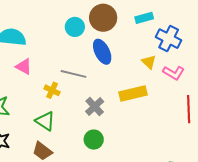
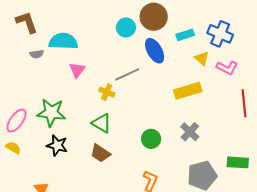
cyan rectangle: (144, 18) -> (185, 35), moved
pink triangle: (24, 67) -> (77, 70), turned 42
gray line: (74, 74) -> (127, 74), turned -35
gray cross: (95, 107) -> (190, 132), moved

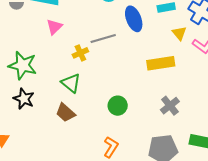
yellow cross: (107, 92) -> (80, 53), turned 35
gray cross: (190, 132) -> (170, 106), moved

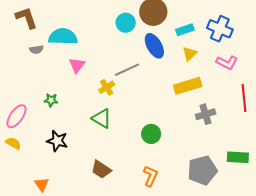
yellow triangle: (179, 33) -> (190, 54), moved, turned 35
green star: (23, 65) -> (51, 100), moved, size x0.5
gray cross: (170, 106) -> (206, 114), moved, turned 30
brown trapezoid: (65, 113) -> (101, 170), moved

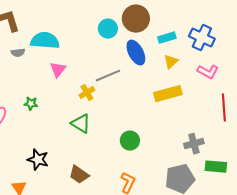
gray cross: (206, 114) -> (194, 144), moved
black star: (57, 141) -> (38, 160), moved

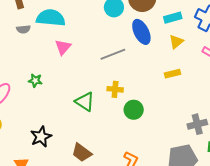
yellow cross: (87, 93) -> (115, 89), moved, turned 35
yellow rectangle: (168, 94) -> (172, 74), size x0.6
green circle: (130, 141) -> (134, 110), moved
black star: (38, 160) -> (41, 137), turned 30

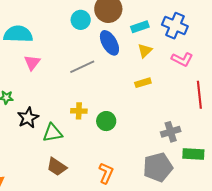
yellow cross: (115, 89) -> (79, 111), moved
green triangle: (85, 102) -> (53, 133), moved, turned -40
black star: (41, 137) -> (28, 118), moved

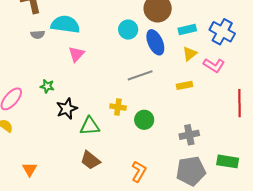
cyan circle: (81, 20) -> (128, 30), moved
pink L-shape: (182, 59) -> (214, 65), moved
gray line: (82, 67) -> (140, 75), moved
gray cross: (171, 132) -> (189, 135), moved

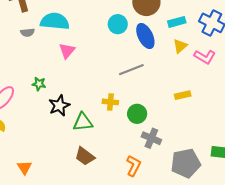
yellow rectangle: (185, 85) -> (183, 95), moved
gray cross: (189, 135) -> (151, 138), moved, turned 36

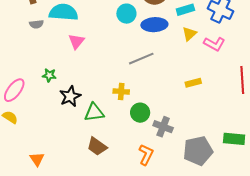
blue ellipse: (145, 36) -> (154, 25), turned -65
green circle: (137, 114) -> (140, 113), moved

